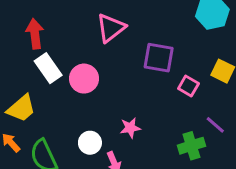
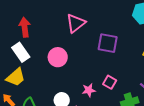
white rectangle: (48, 68) -> (21, 52), moved
pink square: (188, 86) -> (110, 82), moved

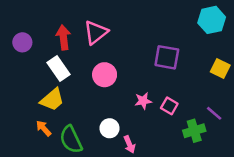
pink triangle: (76, 23) -> (96, 32), moved
pink star: (89, 90) -> (143, 101), moved

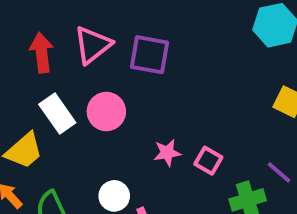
purple square: (167, 57) -> (150, 55), moved
white rectangle: (58, 68) -> (57, 113), moved

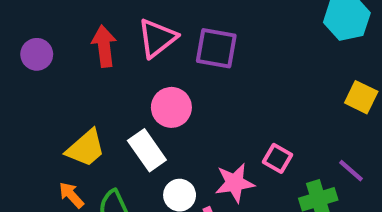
white rectangle: (57, 113) -> (147, 150), moved
pink star: (167, 153) -> (235, 183), moved, size x1.4

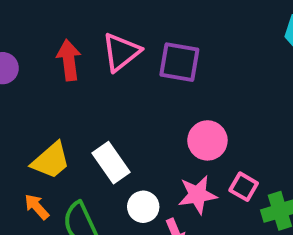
pink circle: (171, 107) -> (207, 140), moved
pink square: (277, 158) -> (244, 187), moved

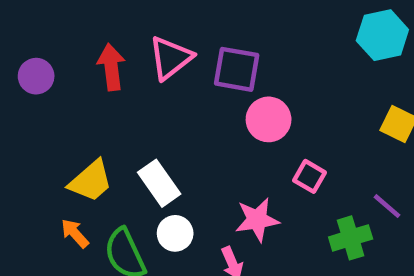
pink circle: (207, 140) -> (269, 119), moved
pink square: (244, 187) -> (310, 176), moved
white circle: (143, 207) -> (175, 233), moved

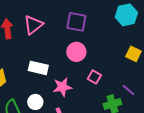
purple square: (237, 69) -> (76, 22), moved
white rectangle: (159, 183) -> (38, 68), moved, turned -42
pink star: (257, 220) -> (62, 87), moved

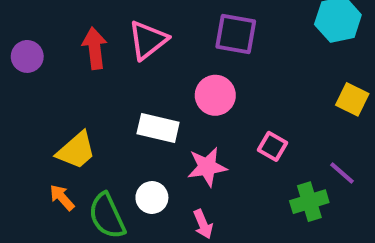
pink circle: (76, 52) -> (215, 95), moved

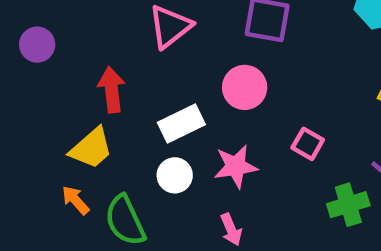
red arrow: (95, 48) -> (112, 90), moved
white rectangle: (158, 128) -> (181, 123), turned -39
white circle: (152, 198) -> (175, 175), moved

